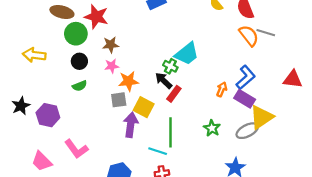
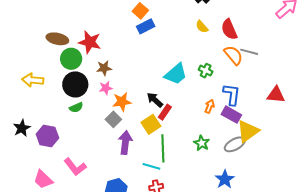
black circle: (79, 61) -> (75, 84), size x1.6
green cross: (170, 66) -> (206, 71), moved
blue L-shape: (246, 77) -> (232, 94), turned -40
gray square: (119, 100) -> (113, 119), turned -35
yellow square: (144, 107) -> (151, 124), moved, turned 30

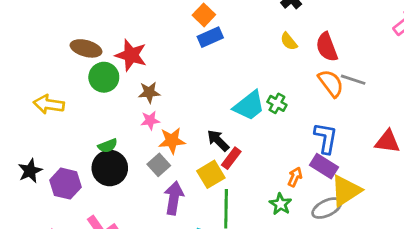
green cross: (206, 71) -> (277, 103), moved
black circle: (75, 84) -> (110, 168), moved
orange arrow: (210, 106) -> (295, 177), moved

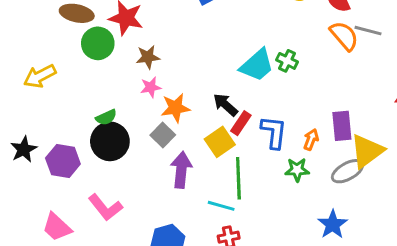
yellow arrow: (49, 104) -> (40, 76), turned -32
blue L-shape: (326, 138) -> (274, 132), moved
purple rectangle: (324, 166) -> (342, 126), turned 56
green star: (280, 204) -> (297, 170), turned -30

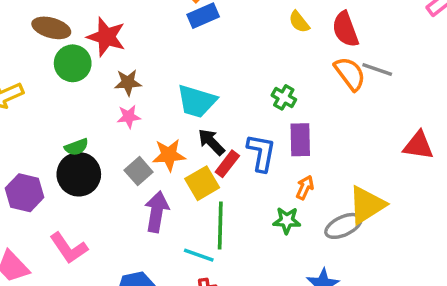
cyan trapezoid: (257, 65) -> (197, 101), moved, turned 54
orange star: (175, 108) -> (169, 155), moved
purple rectangle: (342, 126) -> (300, 140), moved
blue L-shape: (274, 132) -> (261, 153), moved

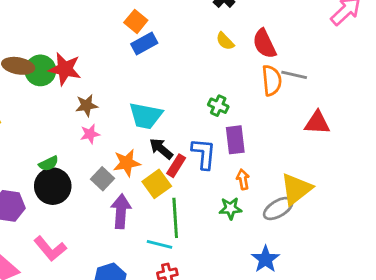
green circle: (73, 63) -> (40, 70), moved
orange semicircle: (350, 74) -> (272, 80), turned 36
red triangle: (418, 145) -> (317, 123), moved
orange arrow: (305, 188) -> (243, 179), turned -30

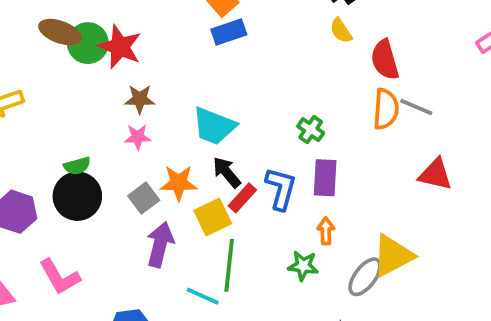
yellow semicircle: (225, 41) -> (341, 31), moved
gray ellipse: (278, 208) -> (365, 277), turned -32

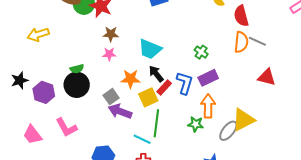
purple rectangle: (325, 178) -> (208, 78), turned 60
gray square: (144, 198) -> (111, 97), moved
orange arrow: (326, 231) -> (208, 106), size x1.6
purple arrow: (160, 244) -> (120, 111), turned -85

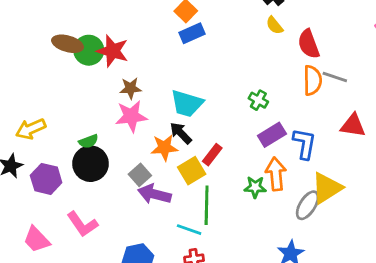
yellow arrow: (38, 34) -> (31, 129), moved
pink star: (109, 54) -> (131, 116), size x1.6
black arrow: (156, 74) -> (181, 133), moved
blue L-shape: (185, 83) -> (304, 144), moved
green star: (196, 124) -> (255, 187), moved

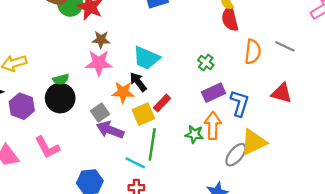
red semicircle: (309, 44) -> (230, 19), moved
gray line: (335, 77) -> (285, 46), moved

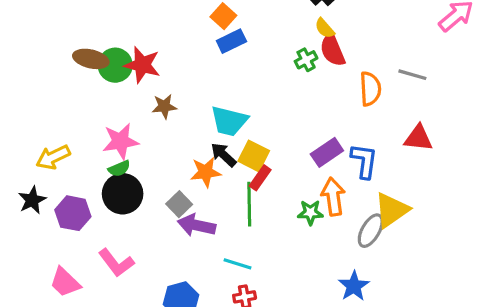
green cross: (206, 62) -> (306, 60), moved, turned 35
pink star: (99, 63) -> (121, 141), moved
yellow square: (143, 114) -> (254, 156), moved, turned -30
green line: (152, 144) -> (249, 204), moved

